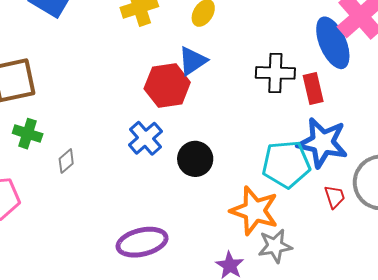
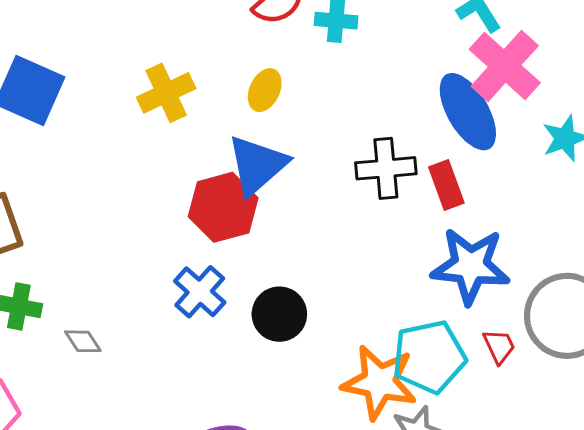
blue triangle: (193, 61) -> (257, 165), size x1.4
gray diamond: (66, 161) -> (83, 341), turned -75
cyan pentagon: (286, 164) -> (429, 357), moved

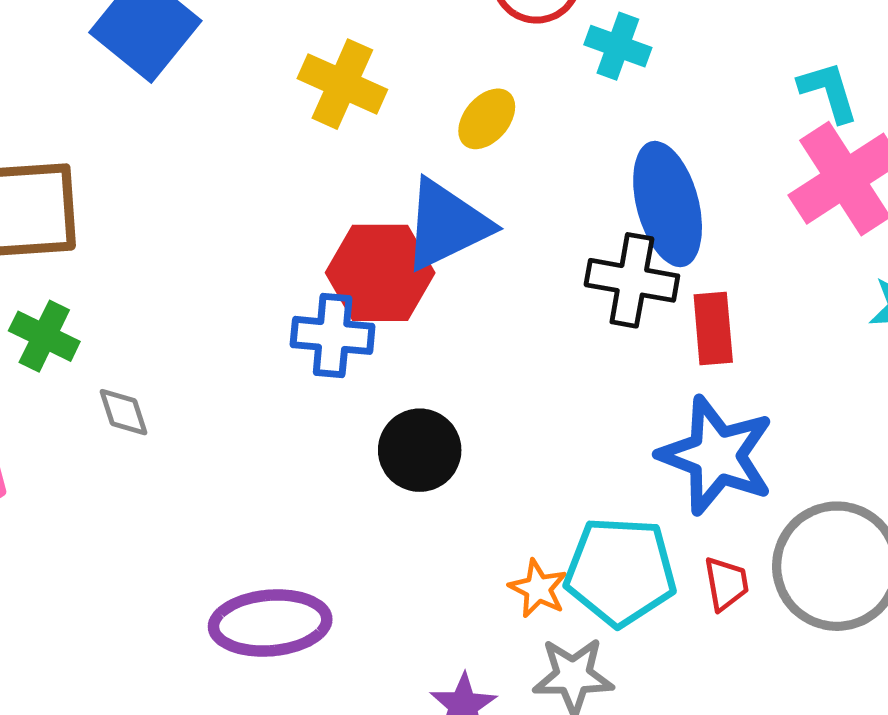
yellow cross: (166, 93) -> (342, 84), turned 34
blue ellipse: (468, 112) -> (668, 204), moved
blue cross: (200, 292) -> (333, 335), moved, turned 38
orange star: (379, 382) -> (538, 589), size x0.5

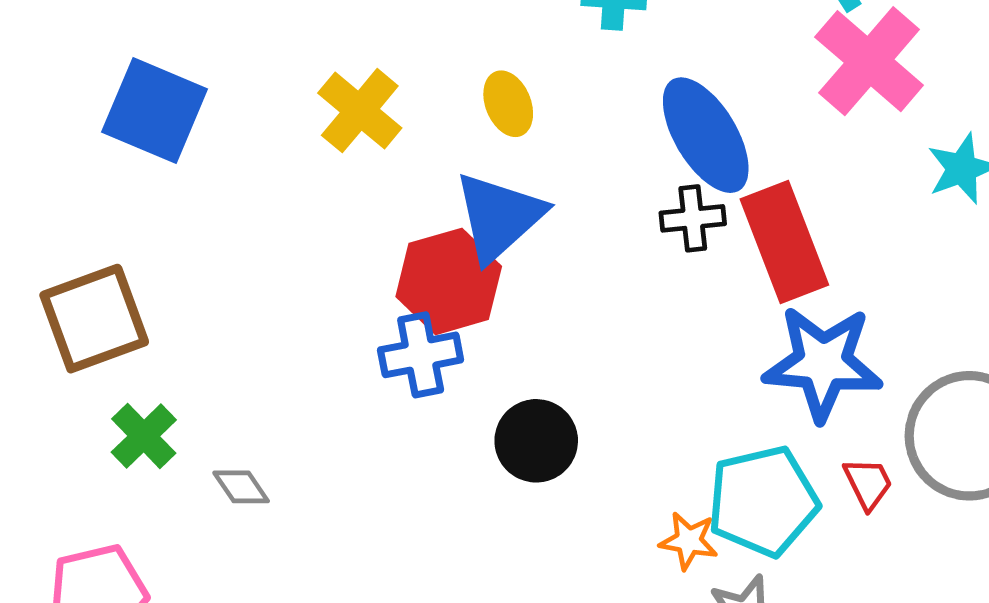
yellow cross: (342, 84) -> (360, 111), turned 32
yellow ellipse: (487, 119) -> (508, 104), turned -46
black cross: (632, 280) -> (693, 218), size x0.7
red rectangle: (713, 328) -> (784, 242), size x1.6
green cross: (44, 336) -> (144, 436), turned 36

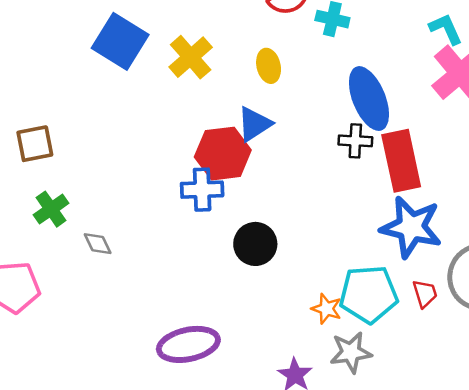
blue square: (155, 110) -> (120, 41), moved
blue triangle: (499, 217) -> (254, 124), size x0.7
brown square: (94, 319) -> (35, 144), size x0.7

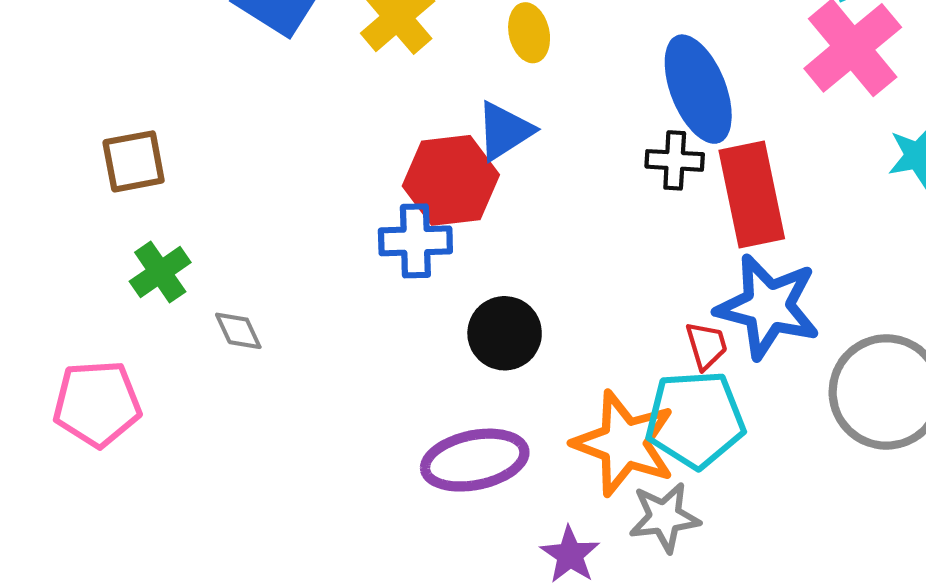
red trapezoid: (425, 294) -> (706, 345), moved
orange star: (327, 309) -> (624, 443), size x2.0
purple ellipse: (188, 344) -> (475, 460), moved

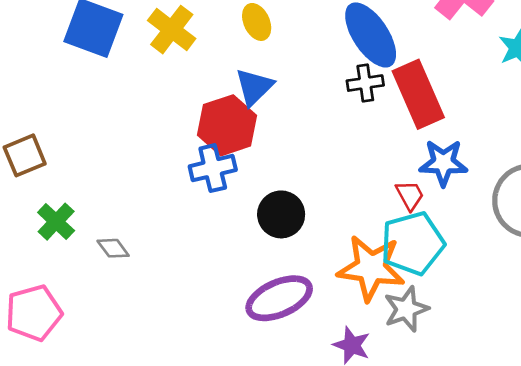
blue star: (768, 307) -> (443, 163), size x0.7

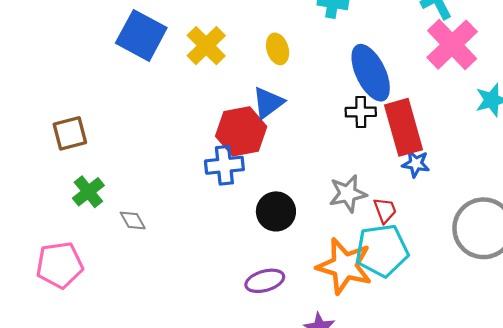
blue star: (443, 163) -> (416, 164), moved, size x0.7
purple ellipse: (279, 298) -> (265, 281), size x0.7
gray star: (406, 309) -> (348, 194), moved

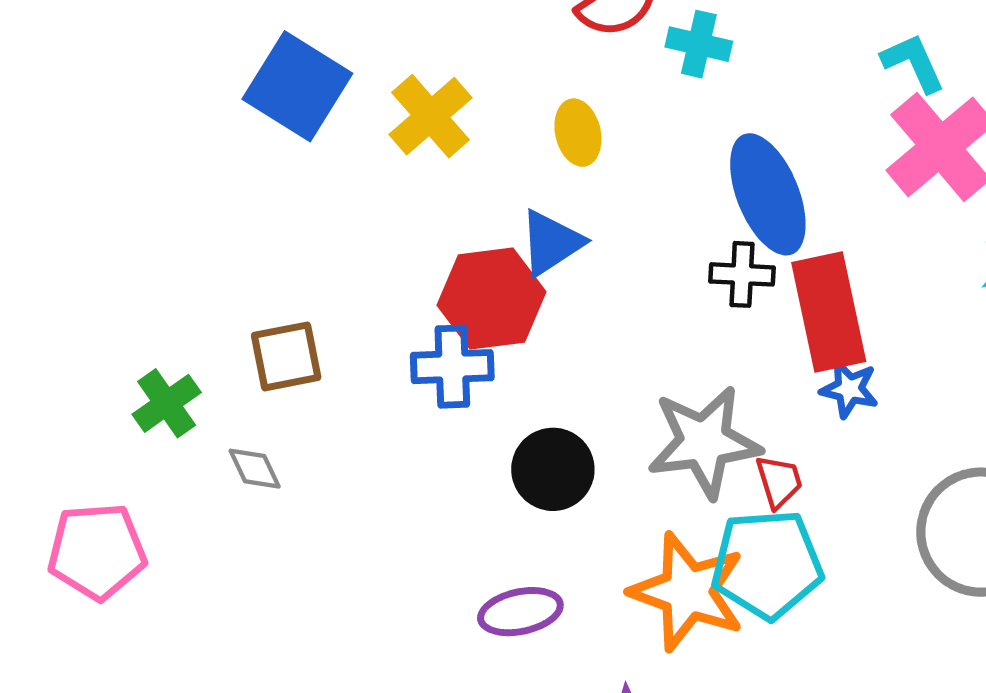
brown square: (70, 133) -> (286, 356), moved
gray star: (348, 194) -> (704, 442), size x1.4

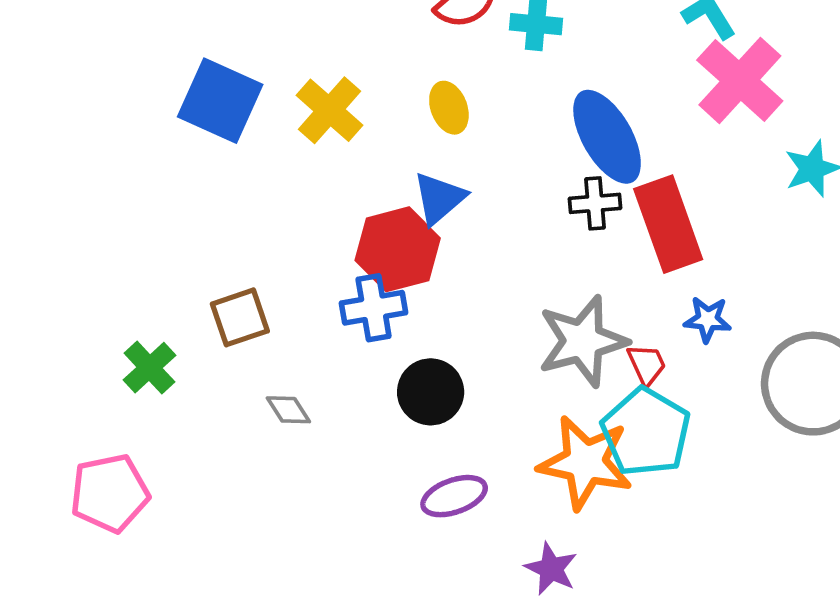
blue star: (849, 389) -> (708, 319), moved
gray diamond: (255, 469) -> (288, 410), moved
black circle: (553, 469) -> (431, 392), moved
cyan pentagon: (767, 564) -> (646, 432), turned -30

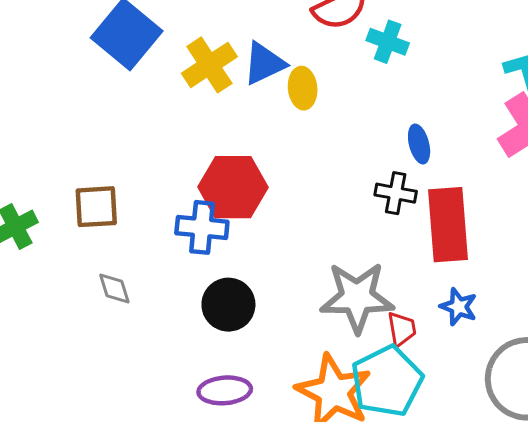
blue ellipse: (607, 137) -> (419, 144), size x0.5
blue triangle: (439, 198) -> (264, 64), moved

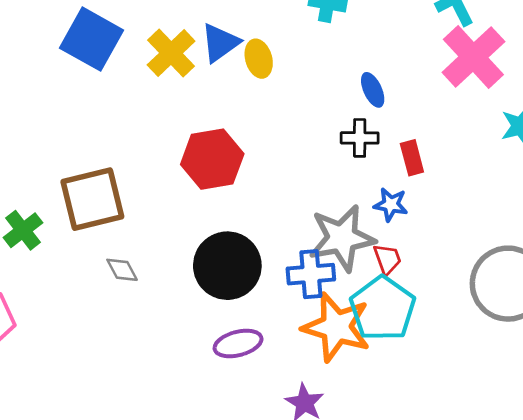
brown square: (96, 207) -> (92, 199), size x1.5
red rectangle: (448, 225) -> (412, 158), size x0.5
blue cross: (202, 227) -> (311, 274), moved
black circle: (228, 305) -> (227, 266), size x1.4
blue star: (459, 307) -> (391, 205), moved

